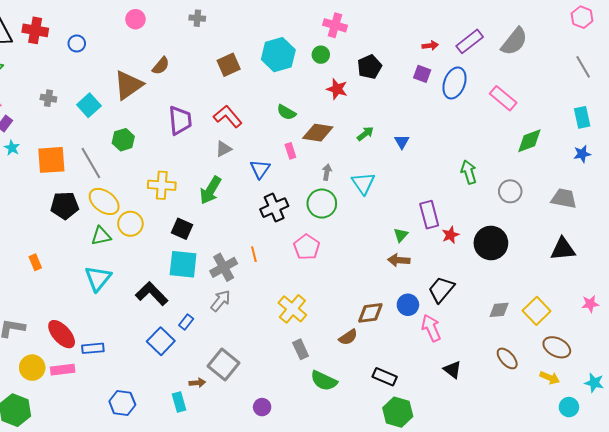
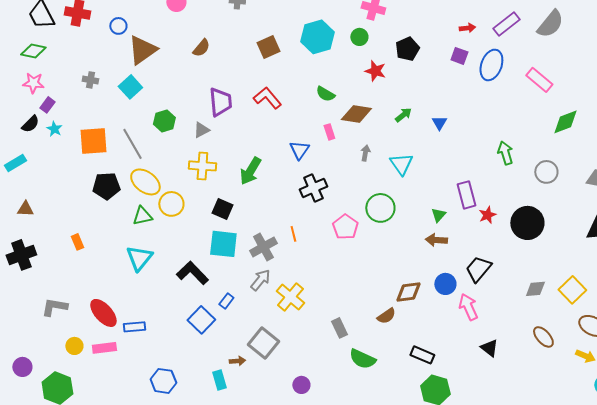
brown triangle: (128, 85) -> (142, 50), moved
gray triangle: (224, 149) -> (201, 130), moved
green circle: (322, 204) -> (380, 208), moved
yellow cross: (292, 309) -> (290, 297), moved
yellow circle: (32, 368) -> (74, 346), size x0.7

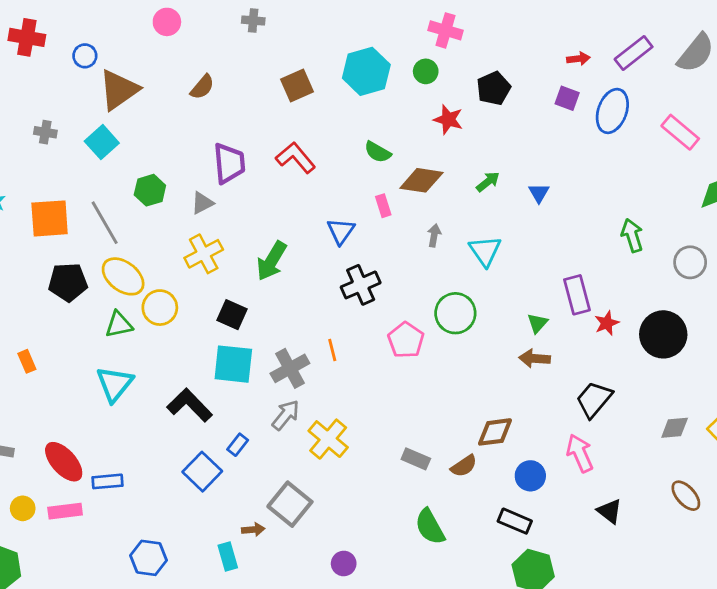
yellow cross: (202, 166) -> (204, 254), turned -32
blue circle: (445, 284) -> (530, 476), moved
gray rectangle: (339, 328) -> (416, 459), moved, turned -42
green semicircle: (362, 359) -> (430, 527), turned 36

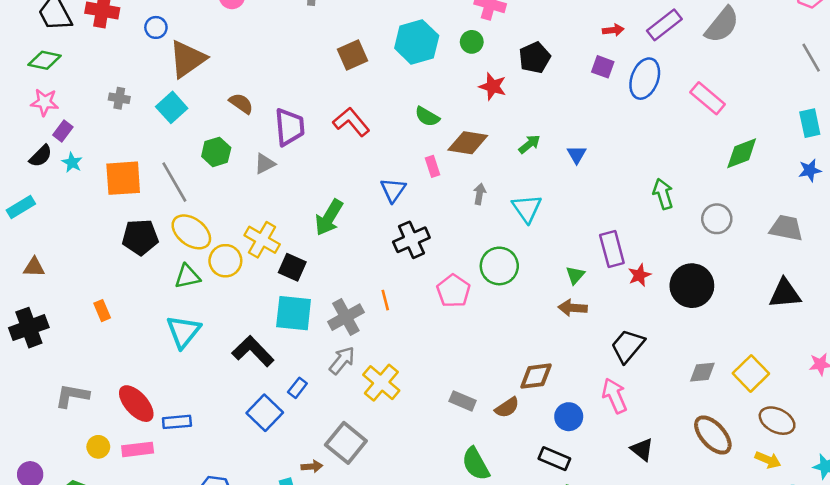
brown semicircle: (202, 87) -> (241, 103), moved, turned -95
yellow cross: (204, 254) -> (262, 240), moved, turned -32
brown ellipse: (686, 496) -> (713, 435), size x1.4

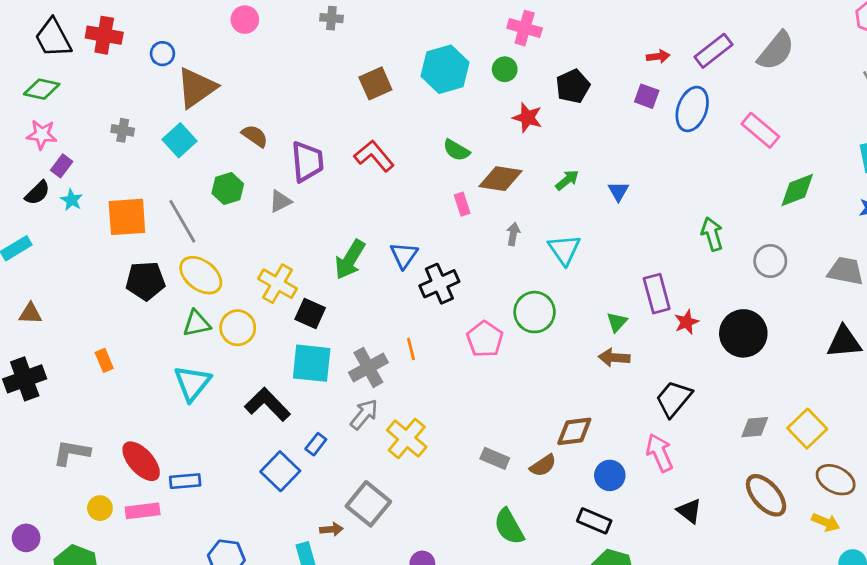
blue triangle: (393, 190) -> (404, 255), moved
yellow circle: (225, 261) -> (238, 328), moved

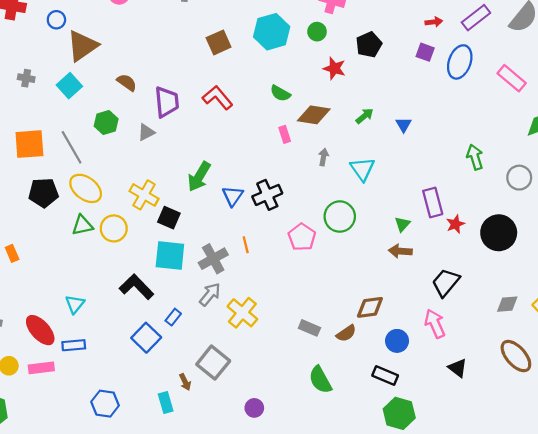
blue triangle: (404, 255) -> (233, 196), moved
cyan triangle: (192, 383) -> (75, 304), moved, size x0.7
brown arrow: (331, 529) -> (185, 382), turned 70

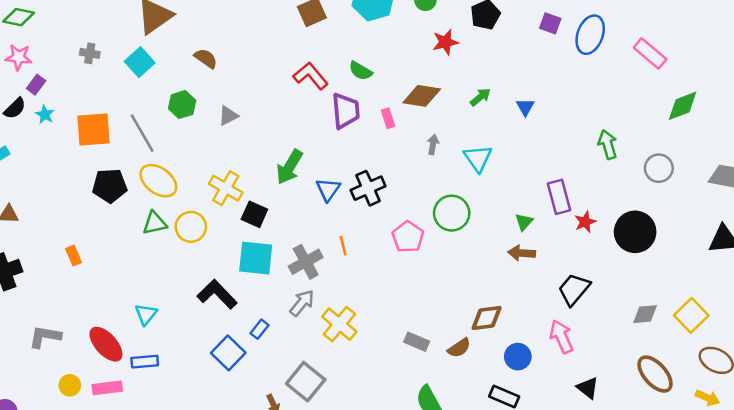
red star: (334, 68) -> (445, 42), turned -30
green semicircle: (280, 93) -> (361, 71), moved
purple trapezoid: (167, 102) -> (346, 111), moved

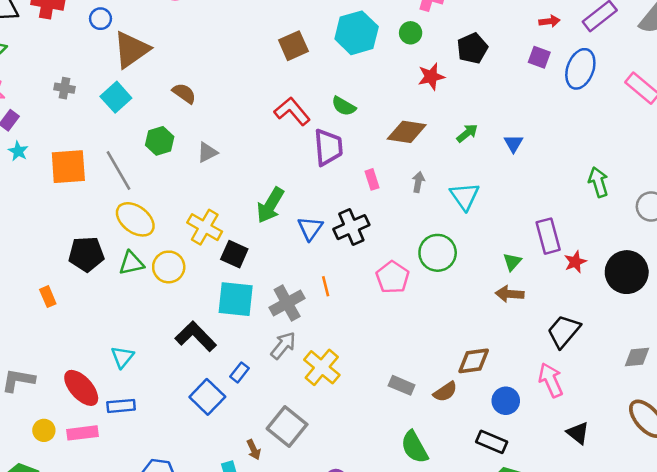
pink rectangle: (388, 118) -> (372, 179), moved
black pentagon: (110, 186) -> (86, 254), moved

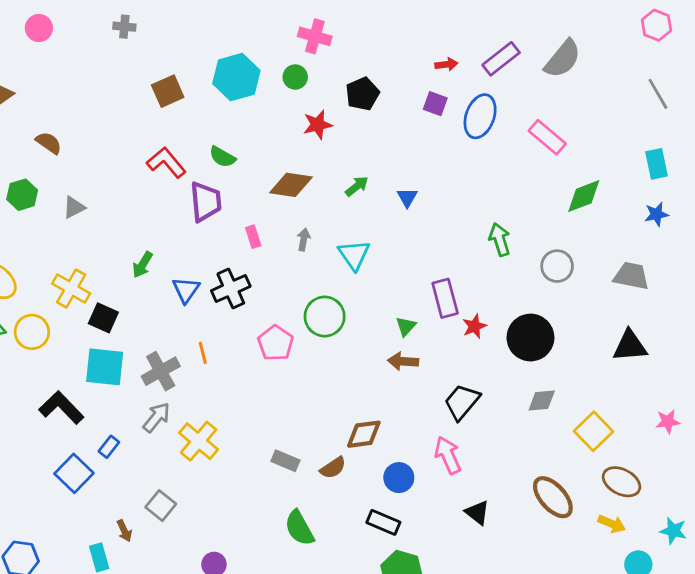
green arrow: (270, 205) -> (143, 265), size x0.7
gray diamond: (637, 357) -> (542, 401), moved
gray square: (287, 426) -> (161, 506), size x0.7

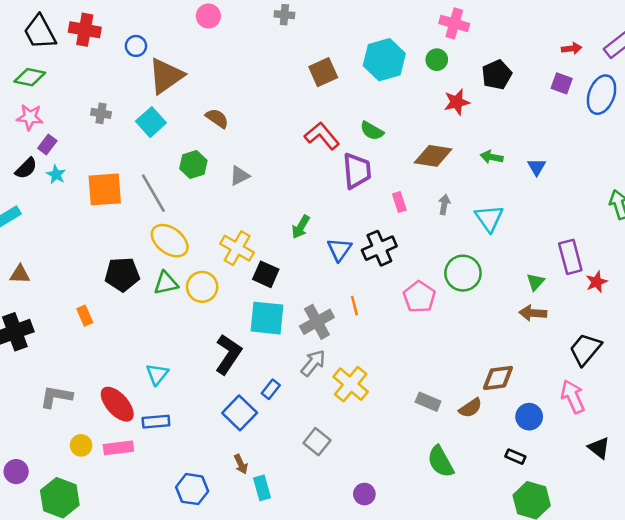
green arrow: (357, 186) -> (492, 157), turned -130
black L-shape: (61, 408) -> (228, 354), turned 78
black rectangle: (383, 522) -> (515, 457), size x0.7
brown arrow: (124, 531) -> (241, 464), moved

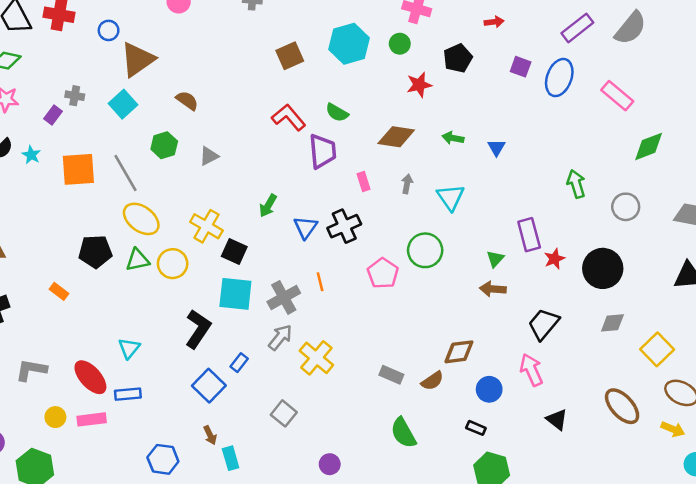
red arrow: (572, 48) -> (494, 22), moved
purple rectangle: (47, 145) -> (53, 115), moved
orange rectangle: (85, 316) -> (59, 291), turned -30

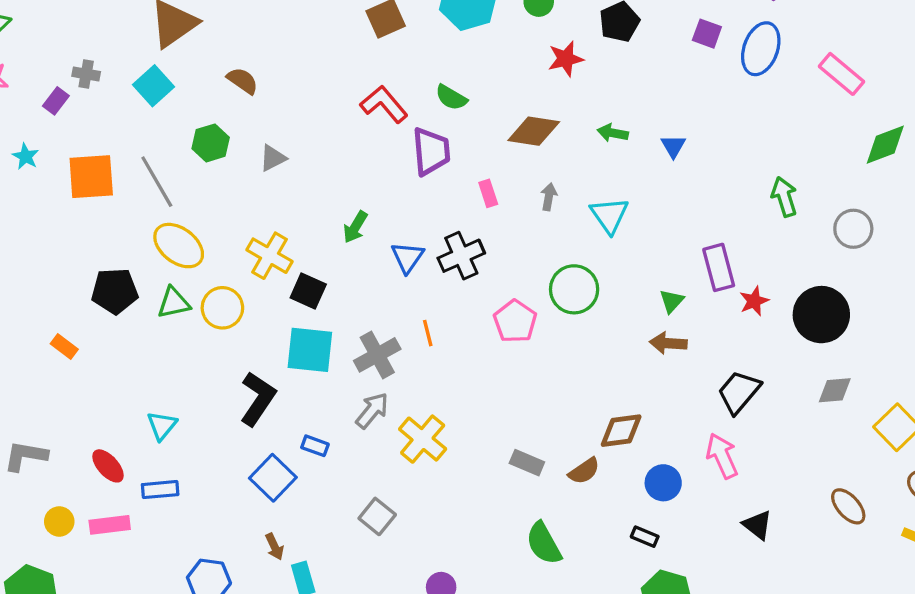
blue rectangle: (239, 363) -> (315, 446), turned 72
red ellipse: (90, 377) -> (108, 466), size x0.7
brown ellipse: (622, 406) -> (848, 506), size x0.7

